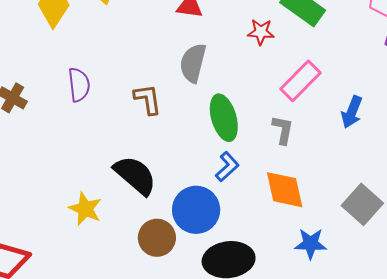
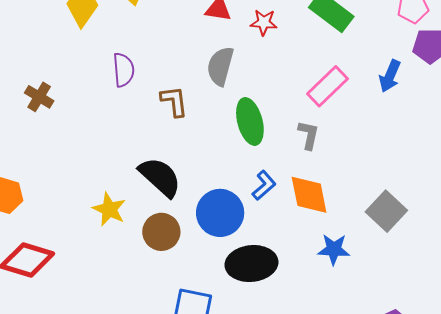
red star: (261, 32) -> (264, 22), moved
purple semicircle: (79, 85) -> (124, 70), moved
blue arrow: (352, 112) -> (390, 76), moved
blue L-shape: (227, 167) -> (264, 186), moved
brown circle: (157, 238) -> (161, 232), moved

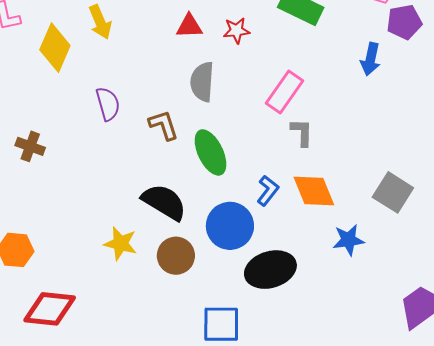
pink rectangle: (327, 86) -> (285, 92), moved
green ellipse: (250, 121) -> (210, 152), moved

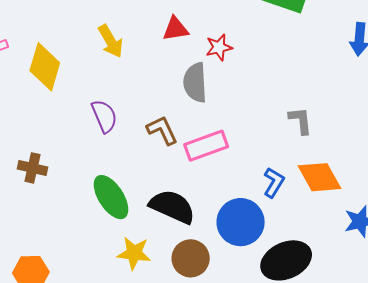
yellow arrow: (100, 22) -> (111, 41), moved
red star: (236, 31) -> (219, 47), moved
pink rectangle: (285, 92) -> (206, 146), moved, turned 42
green ellipse: (210, 152) -> (111, 197), moved

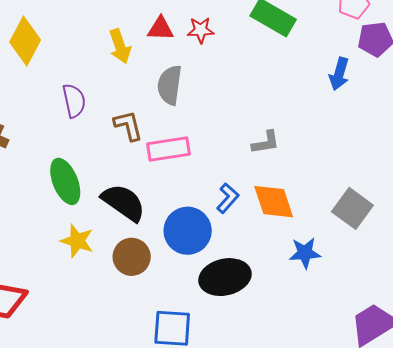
yellow arrow: (111, 41) -> (120, 46), moved
red star: (219, 47) -> (201, 30), moved
gray L-shape: (300, 120) -> (266, 142), turned 76

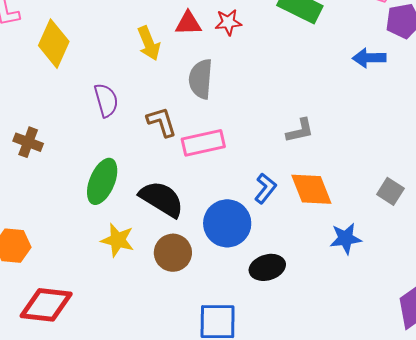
blue arrow: (339, 74) -> (369, 58), turned 76
green ellipse: (65, 181) -> (102, 181), turned 48
gray square: (352, 208) -> (390, 191), size x0.7
black ellipse: (225, 277) -> (267, 267), size x0.7

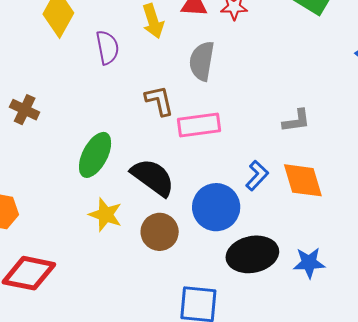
purple semicircle: (106, 100) -> (107, 47), moved
blue star: (346, 238) -> (309, 263), moved
black ellipse: (267, 267) -> (252, 254), size x1.4

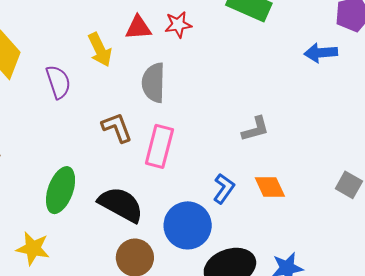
pink rectangle: (199, 125) -> (159, 146), turned -60
orange diamond: (303, 180) -> (270, 187), size x0.7
yellow star: (105, 215) -> (33, 248), moved

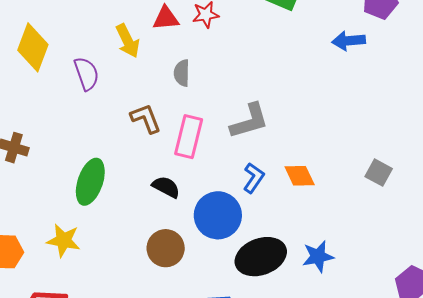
gray semicircle: (154, 83) -> (182, 73), size x0.7
gray L-shape: (255, 129) -> (249, 121), moved, size x1.4
black semicircle: (121, 205) -> (166, 187), moved, size x0.6

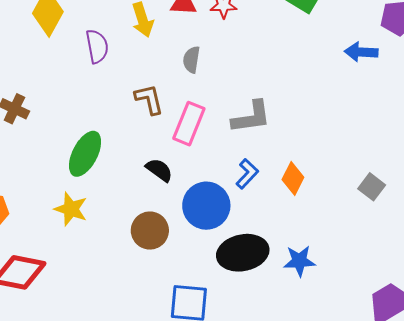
orange diamond: (300, 176) -> (293, 178), turned 44
yellow star: (63, 240) -> (71, 209), moved

